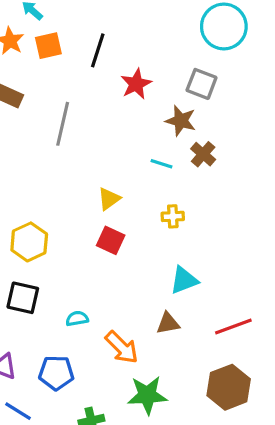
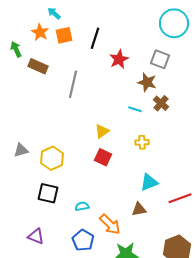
red line: (233, 327) -> (180, 198), moved
blue pentagon: (56, 373) -> (83, 240), moved, turned 30

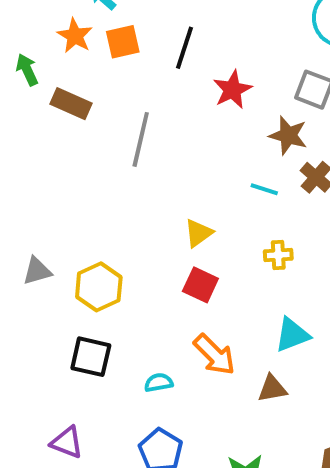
orange arrow: (110, 224) -> (214, 355), moved

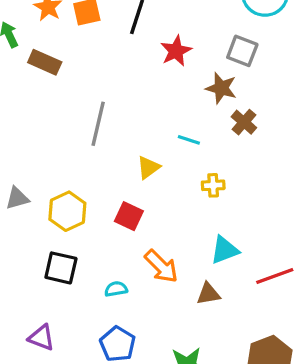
gray line: (141, 139) -> (98, 124), moved
cyan line: (264, 189) -> (189, 140), moved
red square: (200, 285) -> (129, 216), moved

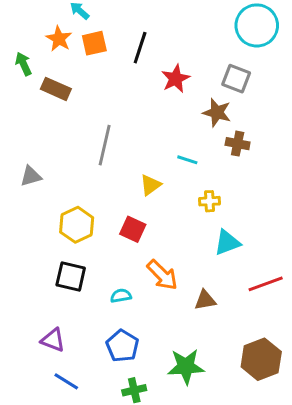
brown cross: (244, 122) -> (238, 144), turned -30
gray triangle: (17, 198) -> (31, 176), moved
cyan triangle: (225, 250) -> (227, 243), moved

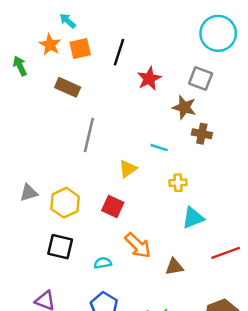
brown rectangle: (56, 89) -> (68, 87), moved
gray triangle: (31, 176) -> (29, 193), moved

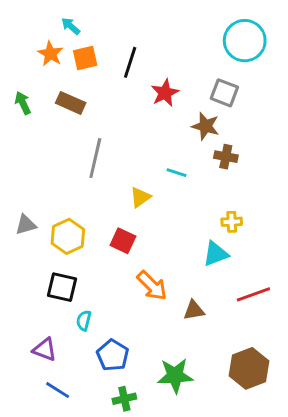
green arrow: (20, 66) -> (23, 103), moved
yellow cross: (178, 183) -> (232, 222), moved
cyan semicircle: (103, 263) -> (84, 320), moved, turned -66

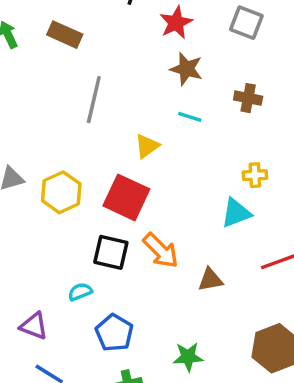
brown star: (206, 126) -> (186, 69), moved
red square: (123, 241) -> (126, 197), size x1.5
black square: (62, 287) -> (111, 252), moved
cyan semicircle: (84, 320) -> (80, 292), turned 54
green star: (175, 376) -> (188, 357), size x0.7

